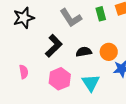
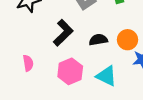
cyan triangle: (91, 83) -> (106, 76), turned -30

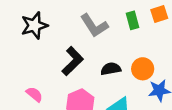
pink semicircle: (28, 63) -> (34, 94), turned -42

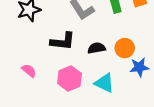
black L-shape: (73, 61) -> (63, 41), turned 50

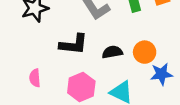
pink semicircle: (29, 71) -> (35, 78), turned -133

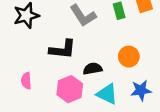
black semicircle: (112, 52) -> (93, 69), moved
blue star: (161, 74) -> (141, 90), moved

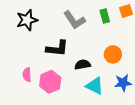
pink hexagon: (70, 89) -> (50, 82), moved

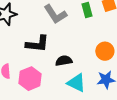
orange circle: (113, 54) -> (105, 51), moved

